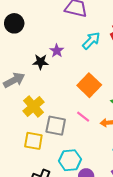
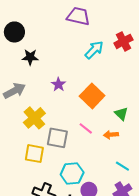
purple star: (57, 51) -> (58, 84), moved
black star: (41, 62) -> (30, 57), moved

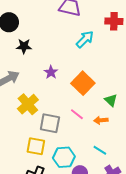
red cross: (123, 41) -> (114, 21), moved, turned 30
yellow square: (34, 154) -> (36, 146), moved
cyan line: (122, 166) -> (100, 150), moved

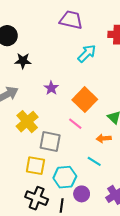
pink line: (77, 114) -> (75, 124), moved
cyan line: (100, 150) -> (94, 161), moved

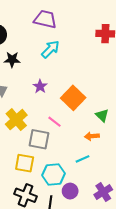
purple trapezoid: (71, 20) -> (45, 19), moved
cyan arrow: (87, 53) -> (50, 49), moved
pink line: (75, 124) -> (55, 122), moved
cyan line: (94, 161) -> (83, 159), turned -56

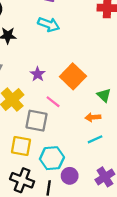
cyan arrow: (50, 49) -> (49, 24), turned 66
purple star: (40, 86) -> (38, 74), moved
cyan line: (83, 159) -> (95, 139), moved

